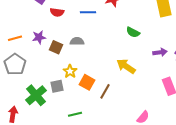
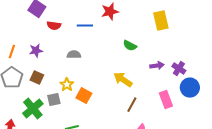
orange line: (15, 38) -> (12, 52), turned -56
brown square: (56, 47) -> (37, 78), moved
brown line: (105, 91) -> (132, 105), moved

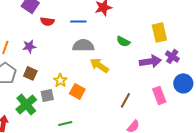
yellow rectangle: (161, 21) -> (159, 32), moved
gray semicircle: (74, 55) -> (83, 45), moved, size x1.5
purple arrow: (157, 66) -> (150, 61), size x1.5
purple cross: (179, 69) -> (172, 56), moved
yellow arrow: (123, 80) -> (99, 65), moved

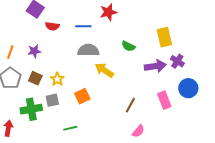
yellow star: (60, 80) -> (57, 79), moved
orange square: (77, 91) -> (82, 96), turned 35
green cross: (26, 104) -> (31, 109), turned 30

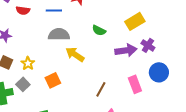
yellow rectangle: (164, 37) -> (135, 21), turned 72
gray square: (52, 100) -> (23, 84), turned -32

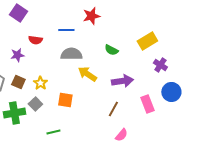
red semicircle: (23, 10) -> (35, 40), moved
purple arrow: (126, 50) -> (122, 81), moved
orange square: (53, 80) -> (65, 100), turned 35

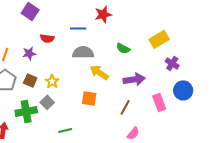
orange square: (65, 100) -> (89, 98), moved

